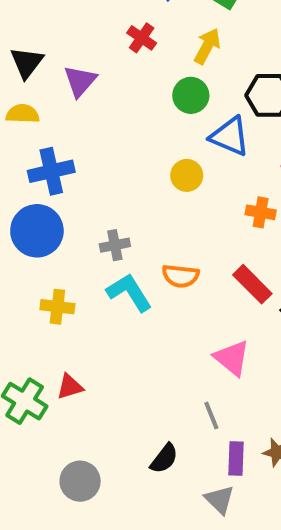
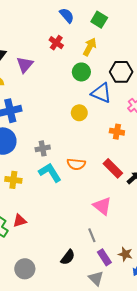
purple rectangle: (236, 459) -> (104, 257), turned -35

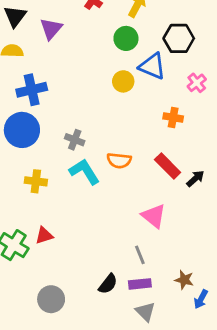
yellow circle: (79, 113) -> (123, 81), moved
gray cross: (43, 148) -> (75, 140), turned 32
purple rectangle: (104, 257) -> (140, 284), moved, turned -63

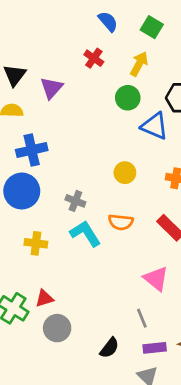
yellow circle: (123, 81) -> (125, 173), moved
purple rectangle: (140, 284) -> (155, 348), moved
gray circle: (51, 299) -> (57, 328), moved

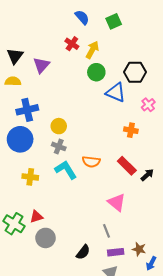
green square: (152, 27) -> (114, 21), turned 35
yellow arrow: (139, 64) -> (92, 50), moved
yellow circle: (125, 173) -> (59, 126), moved

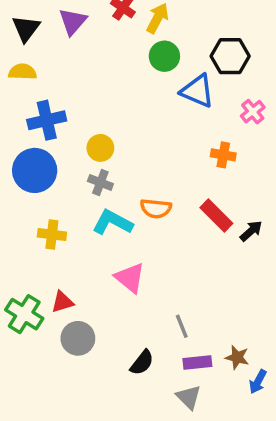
purple triangle: (41, 65) -> (73, 22), moved
cyan L-shape: (66, 170) -> (113, 222), turned -30
pink triangle: (117, 202) -> (130, 278), moved

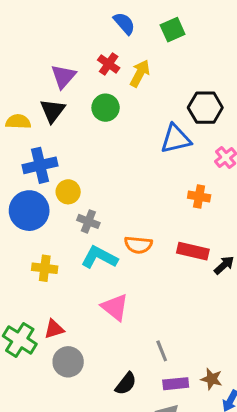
black triangle: (26, 28) -> (53, 111), moved
green circle: (164, 56) -> (106, 108), moved
blue triangle: (197, 91) -> (176, 139), turned -36
yellow circle: (100, 148) -> (68, 192), moved
red rectangle: (216, 215) -> (193, 251), turned -32

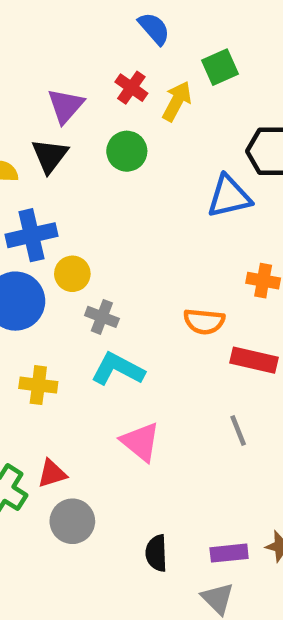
green square: (173, 30) -> (220, 67), moved
orange semicircle: (138, 245) -> (204, 321), moved
gray line: (162, 351) -> (238, 430), moved
black semicircle: (126, 384) -> (156, 553), turned 140

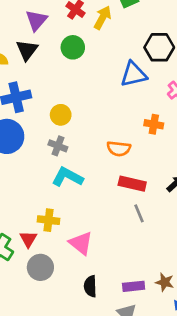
yellow circle: (72, 274) -> (61, 115), moved
red rectangle: (254, 360) -> (132, 184), moved
yellow cross: (38, 385) -> (49, 220), moved
pink triangle: (140, 442) -> (81, 243), moved
red triangle: (52, 474) -> (28, 239), turned -42

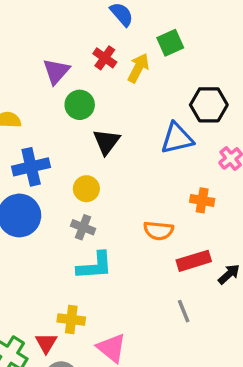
green circle: (73, 47) -> (80, 105), moved
black triangle: (27, 50) -> (107, 142), moved
cyan L-shape: (67, 177) -> (95, 266), turned 148
red rectangle: (132, 184) -> (194, 261), moved, turned -30

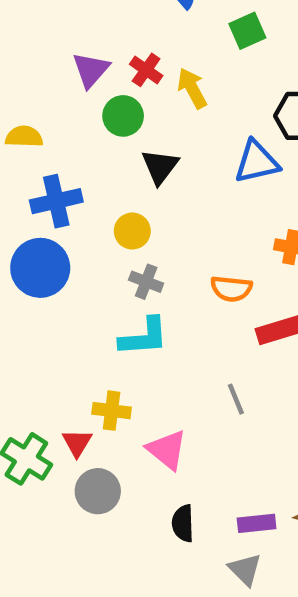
red cross: (105, 58) -> (146, 70), moved
yellow arrow: (138, 68) -> (192, 88), moved, turned -56
gray cross: (83, 227) -> (146, 282), moved
gray line: (184, 311) -> (236, 399), moved

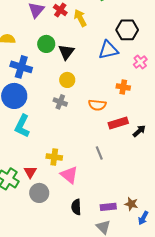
green circle: (123, 116) -> (46, 44), moved
blue cross: (56, 201) -> (21, 67), turned 30
yellow circle: (132, 231) -> (67, 80), moved
cyan L-shape: (144, 337) -> (22, 126), moved, turned 120
yellow cross: (112, 411) -> (54, 157), moved

